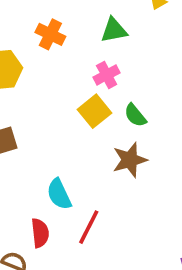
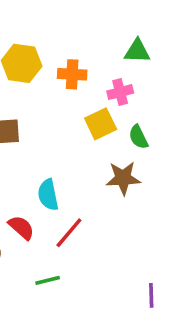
orange cross: (50, 34) -> (72, 74), moved, turned -36
red semicircle: (40, 233) -> (21, 227), turned -56

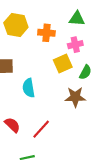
green triangle: (137, 51) -> (77, 19), moved
green semicircle: (138, 137) -> (85, 72), turned -128
cyan semicircle: (48, 195) -> (29, 88), moved

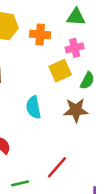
cyan semicircle: (29, 88) -> (33, 107), moved
red line: (41, 129) -> (57, 167), moved

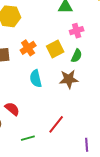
orange cross: (40, 34) -> (28, 48), moved, turned -35
pink cross: (75, 48) -> (77, 31), moved

